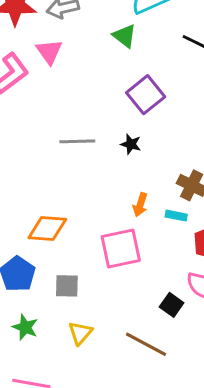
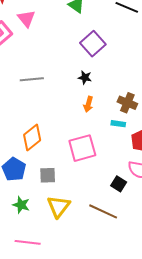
gray line: (77, 141) -> (32, 79), moved
orange arrow: (140, 205) -> (88, 104), moved
orange diamond: (47, 229) -> (32, 138), turned -40
yellow triangle: (80, 333) -> (58, 206), size x1.4

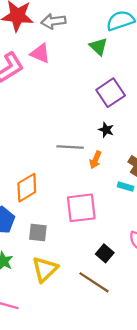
pink triangle: (26, 19) -> (40, 53), turned -36
black star: (85, 77) -> (106, 130), moved
gray line: (32, 79) -> (70, 147), moved
black square: (119, 184) -> (105, 253), moved

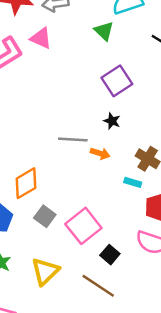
orange arrow: (95, 160) -> (100, 153), turned -96
pink square: (81, 208) -> (83, 226), moved, turned -32
gray square: (38, 233) -> (45, 216), moved, turned 30

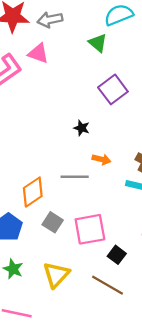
black star: (112, 121) -> (82, 128), moved
gray line: (73, 139) -> (75, 177), moved
pink square: (83, 226) -> (90, 229), turned 32

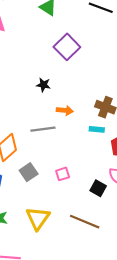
gray square: (53, 222) -> (29, 172), turned 30
pink square: (90, 229) -> (63, 174), size x0.5
black square: (117, 255) -> (98, 188), moved

